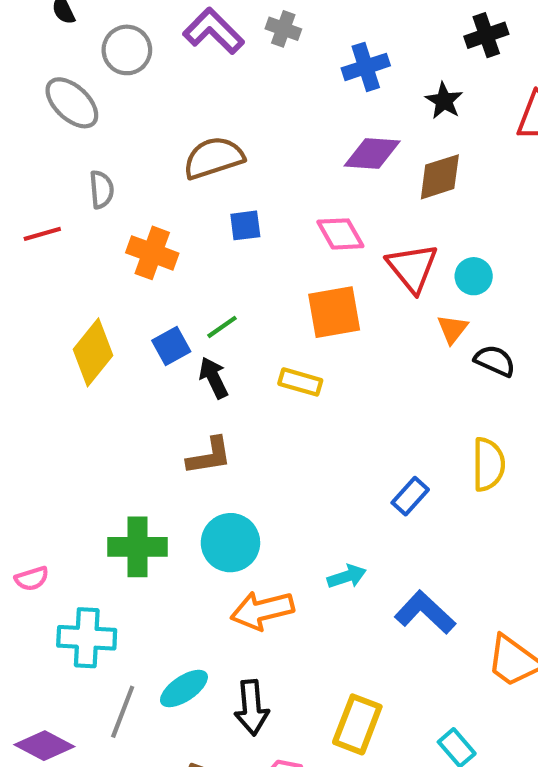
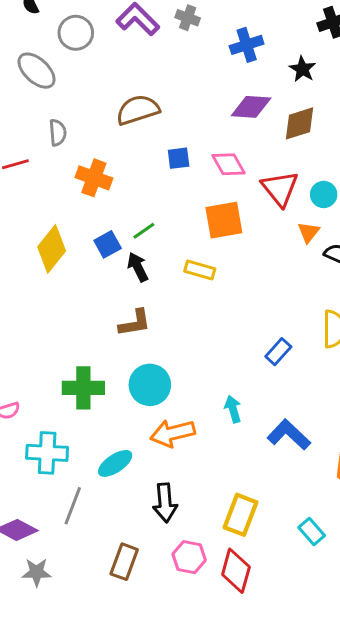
blue square: (245, 225) -> (179, 158), moved
cyan arrow: (347, 576) -> (233, 409), turned -88
cyan ellipse: (184, 689) -> (115, 463), moved

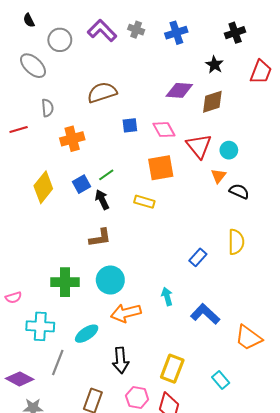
blue cross: (247, 45) -> (176, 33), moved
orange cross: (94, 178) -> (72, 139), turned -35

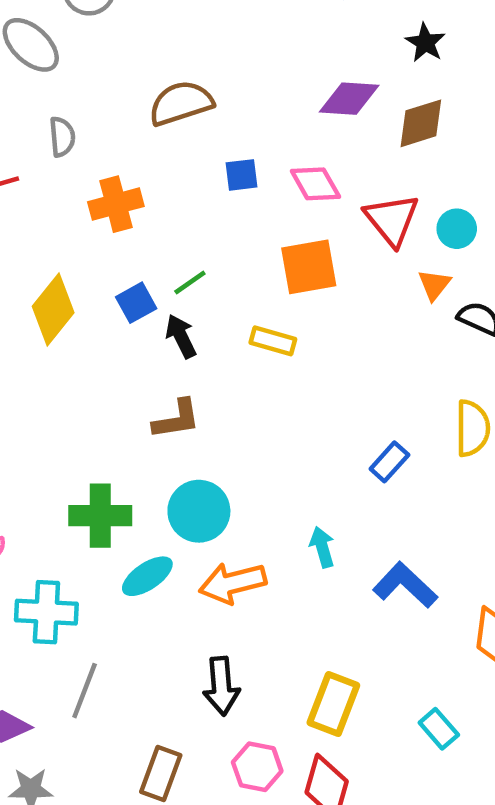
cyan ellipse: (87, 334) -> (147, 576), moved

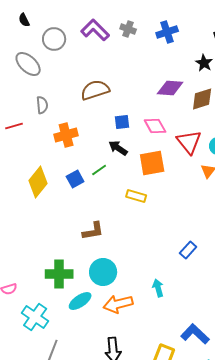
black arrow: (181, 336) -> (118, 148), moved, turned -30
blue L-shape: (405, 585) -> (195, 334), moved
cyan cross: (46, 612) -> (35, 317), turned 32

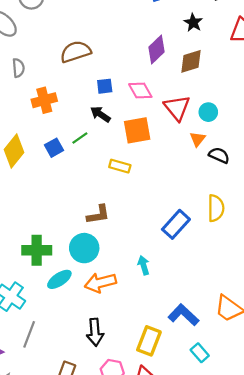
purple diamond: (170, 88) -> (156, 50), turned -48
brown L-shape: (93, 231) -> (98, 215), moved
blue rectangle: (188, 250) -> (176, 224), size x1.5

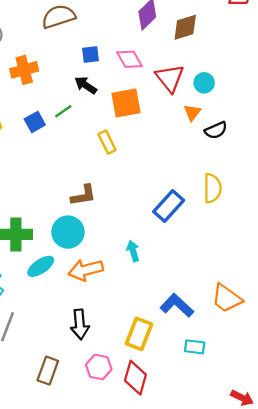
black semicircle: (219, 155) -> (216, 130), turned 132
yellow rectangle: (120, 166) -> (107, 142), turned 48
cyan rectangle: (200, 353) -> (195, 347), turned -42

